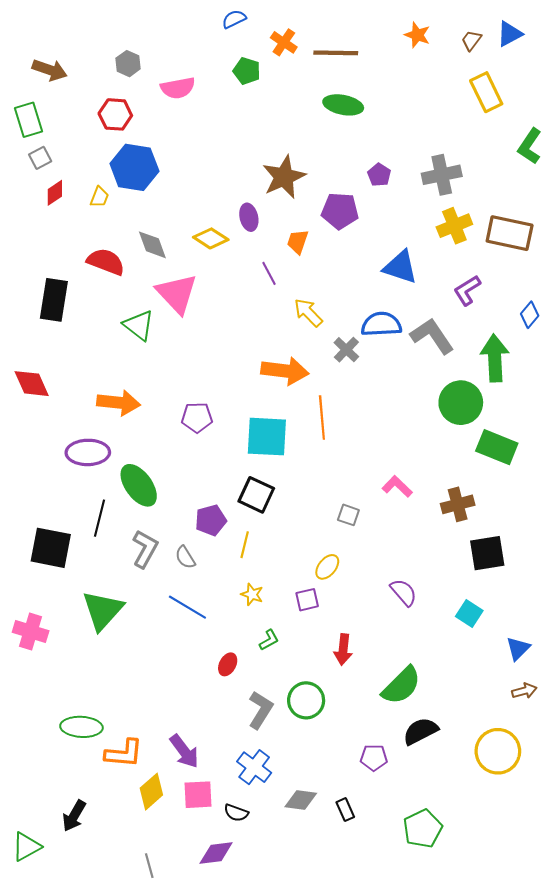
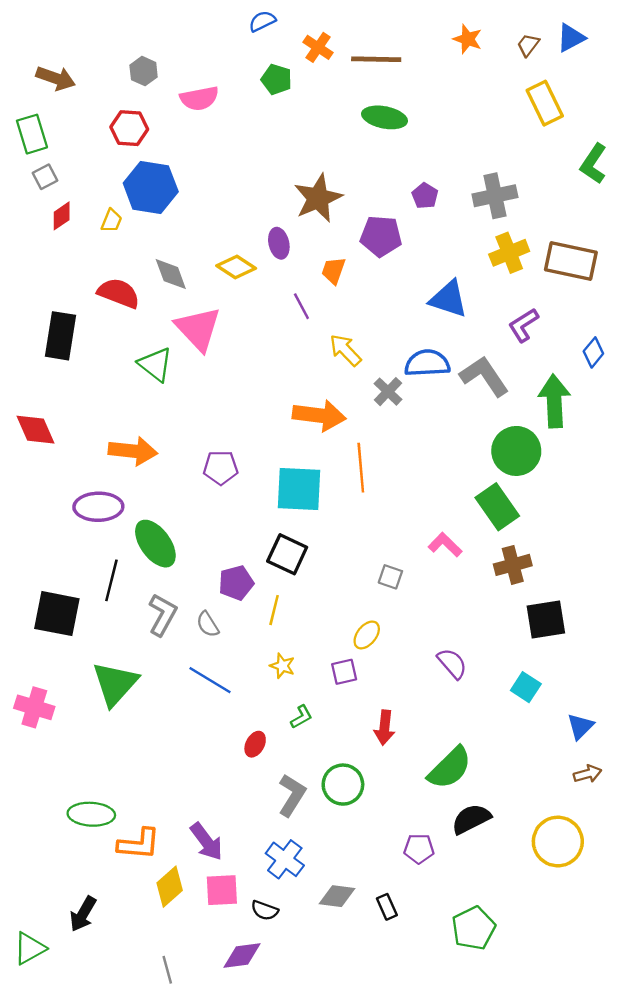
green rectangle: (497, 447) -> (497, 507), moved, turned 33

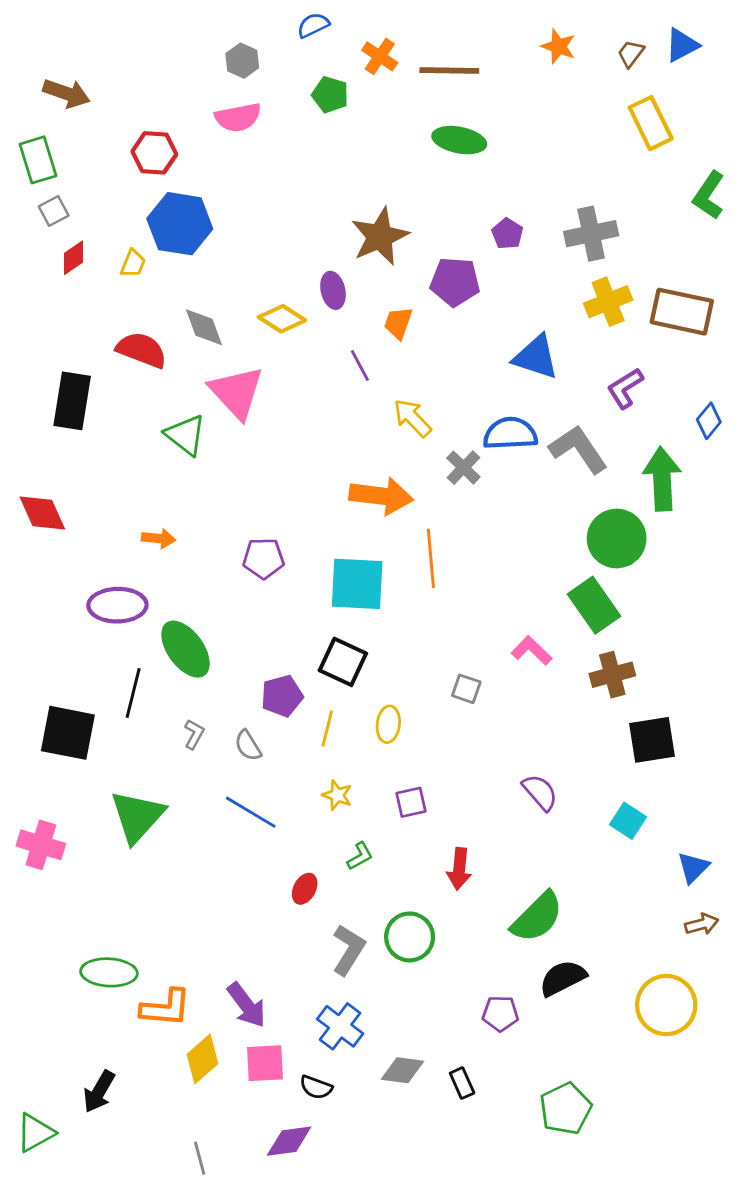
gray hexagon: (144, 71) -> (242, 61), moved
orange arrow: (133, 451) -> (159, 539), size x0.6
gray L-shape: (163, 615) -> (194, 734), size x0.6
yellow ellipse: (367, 635) -> (388, 724), moved, turned -32

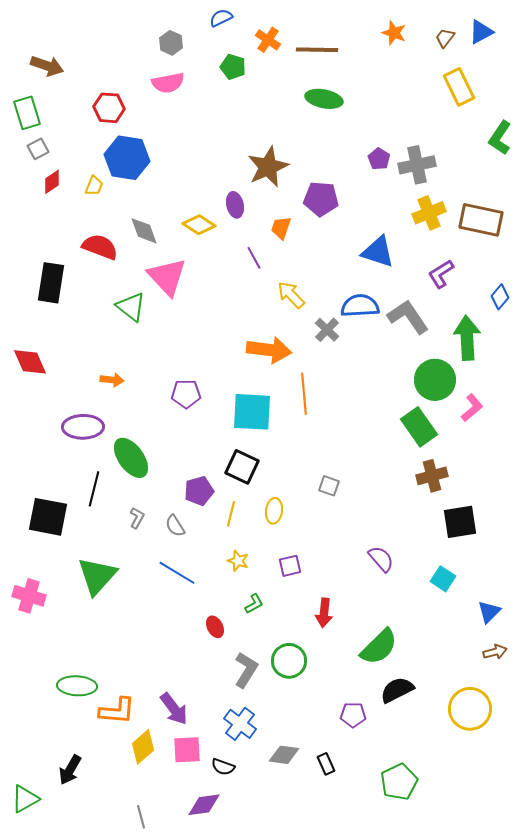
purple pentagon: (507, 234) -> (379, 159), moved
pink L-shape: (532, 651) -> (472, 408), moved, turned 96
red ellipse: (305, 889) -> (215, 627), turned -55

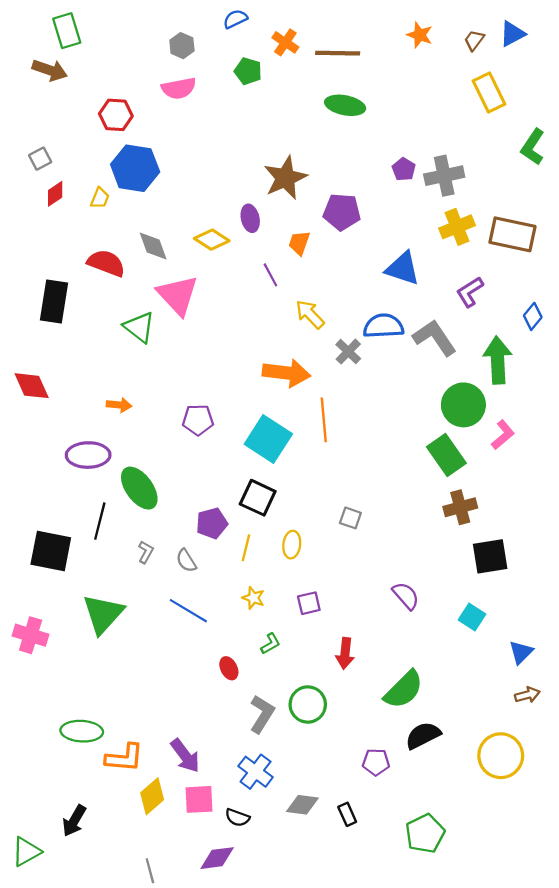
green rectangle: (27, 113) -> (67, 31), moved
cyan square: (252, 412) -> (268, 439), turned 30

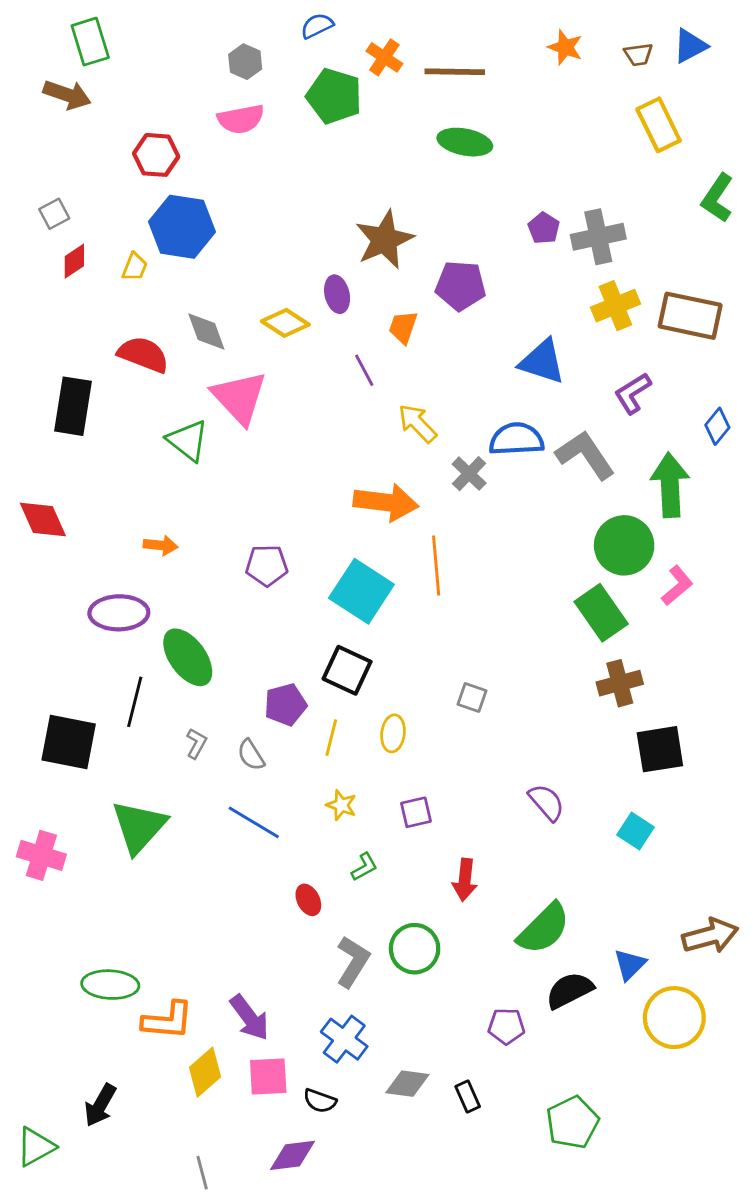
brown trapezoid: (474, 40) -> (638, 54), turned -135
green pentagon: (248, 71) -> (334, 96), size x1.5
blue triangle: (521, 652) -> (630, 964), moved
brown arrow: (527, 695) -> (710, 936), size x1.6

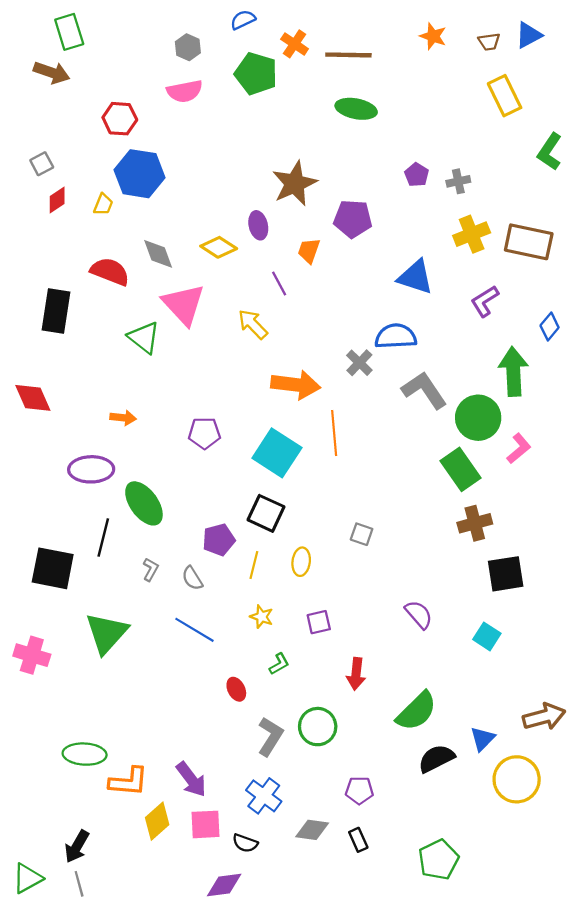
gray cross: (598, 237) -> (458, 181), size x0.6
yellow arrow: (417, 423) -> (253, 324), moved
gray L-shape: (585, 455) -> (424, 390), moved
purple pentagon: (506, 1026) -> (359, 790), moved
gray line: (202, 1173) -> (79, 884), moved

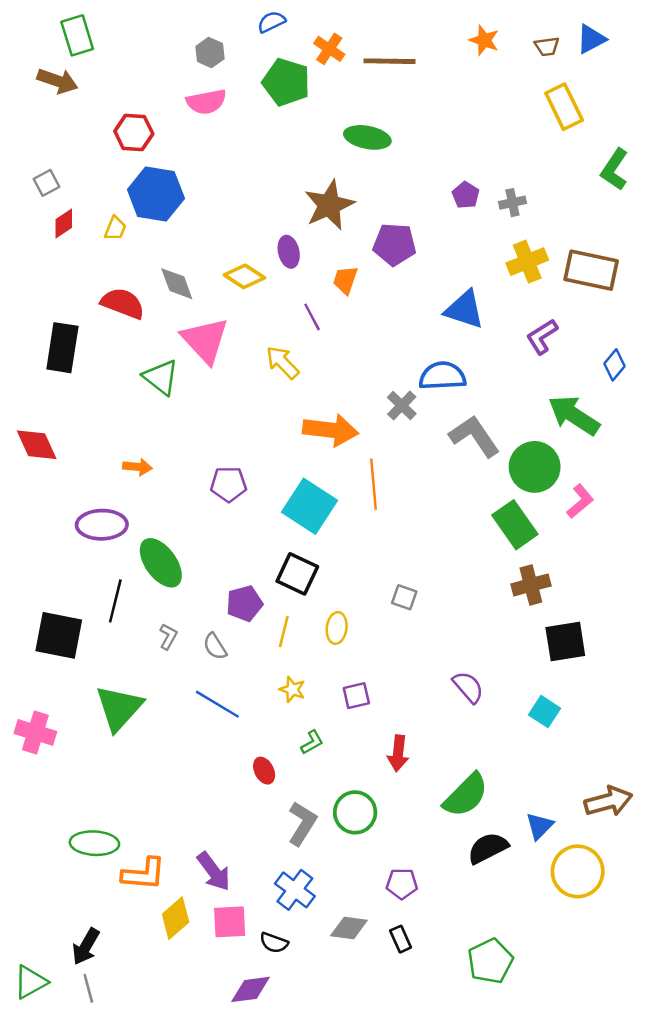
green ellipse: (356, 109) -> (367, 137), moved
green arrow: (513, 372) -> (574, 415), turned -54

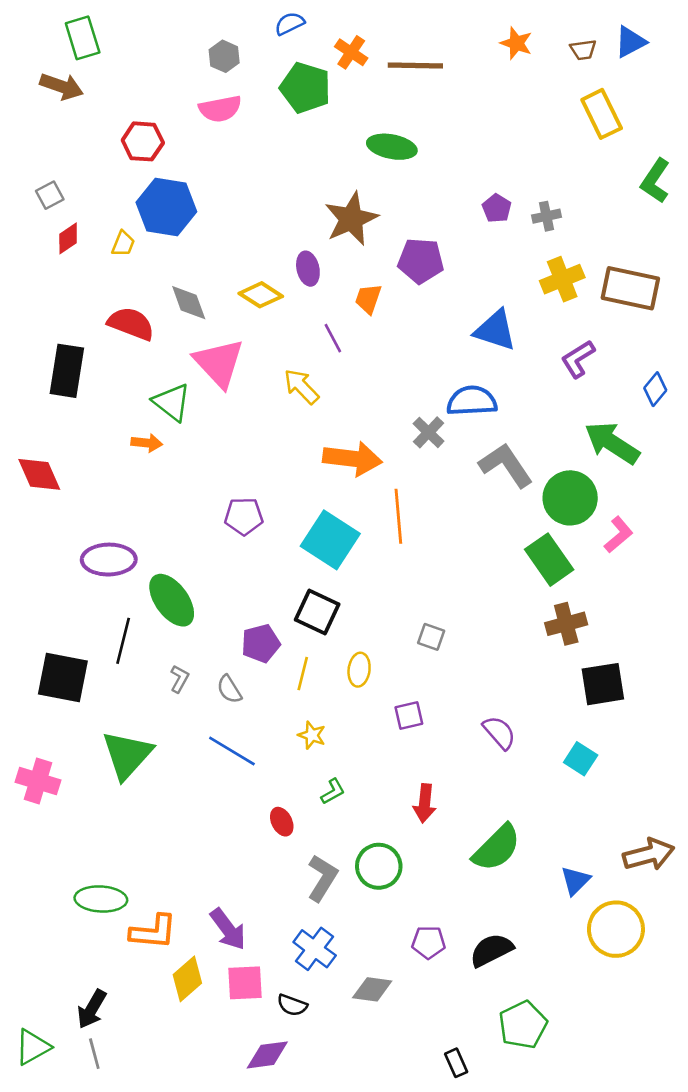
orange arrow: (137, 467) -> (147, 443), moved
purple square: (356, 696) -> (409, 715), moved
black semicircle: (488, 848) -> (491, 950), moved
black rectangle: (401, 939) -> (456, 1063), moved

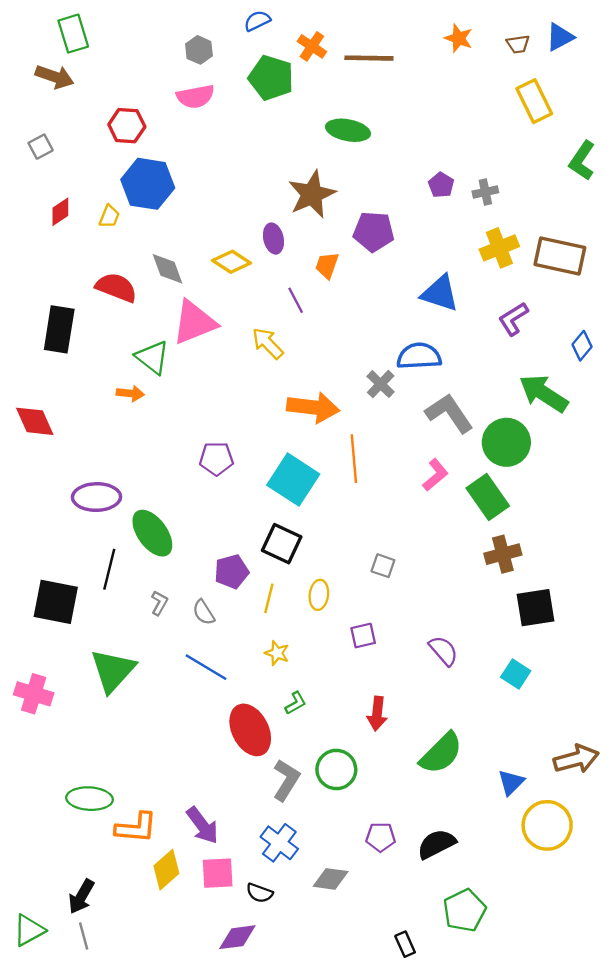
gray square: (50, 195) -> (41, 147), moved
pink triangle: (219, 363) -> (194, 322), turned 51
pink L-shape: (619, 535) -> (435, 475), moved
red ellipse: (282, 822) -> (250, 730), size x2.0

